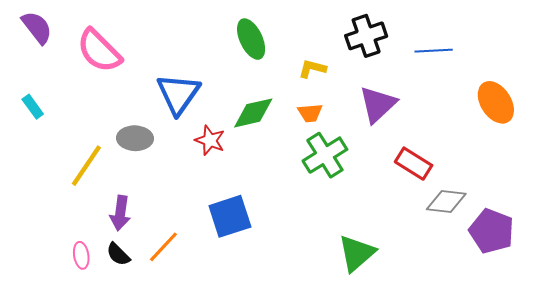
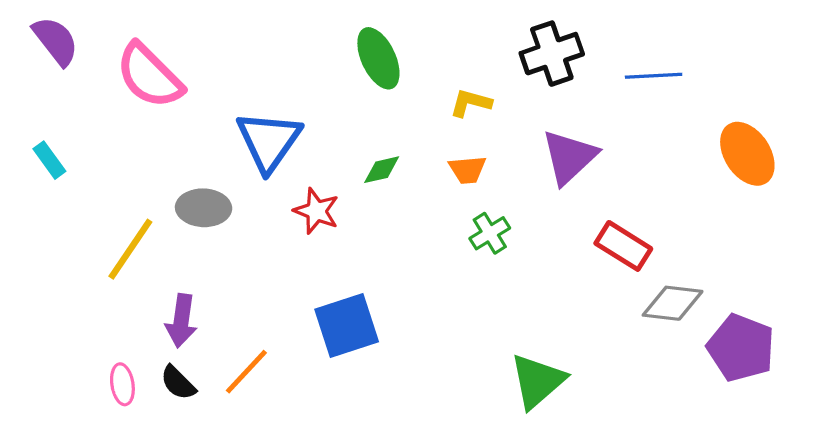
green diamond: (253, 113) -> (382, 170), size x0.6
green cross: (325, 155) -> (490, 233), size x0.6

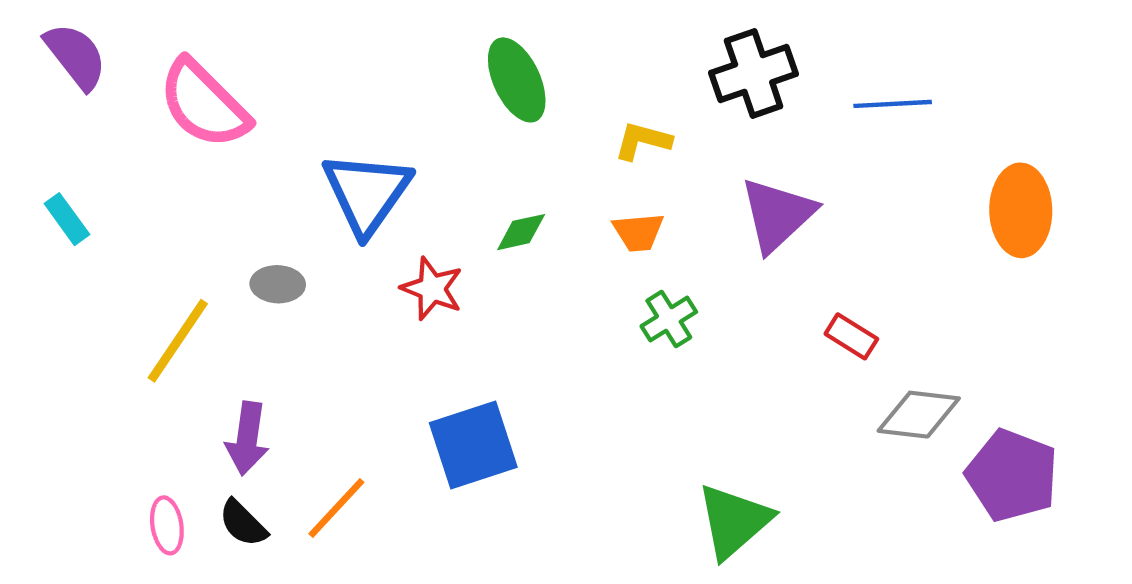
orange ellipse: (747, 154) -> (1021, 210), turned 32
gray ellipse: (204, 208) -> (278, 284), size x0.7
red rectangle: (623, 246) -> (851, 336), size x0.7

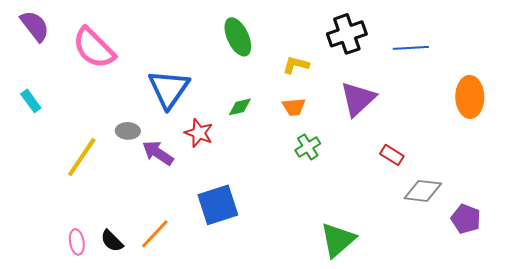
purple arrow: (247, 438) -> (158, 153), moved, turned 116
purple pentagon: (1012, 475) -> (466, 219), size x0.7

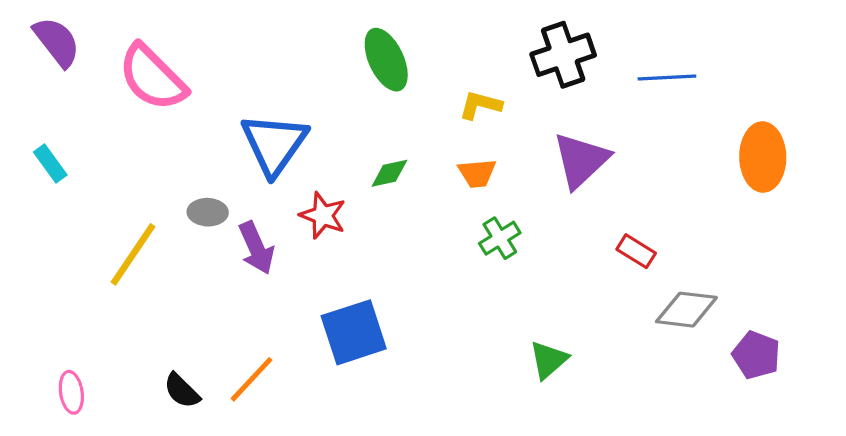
purple arrow: (158, 153) -> (256, 248), turned -148
green triangle: (338, 240) -> (548, 360), moved, size x0.7
pink ellipse: (77, 242) -> (71, 392), moved

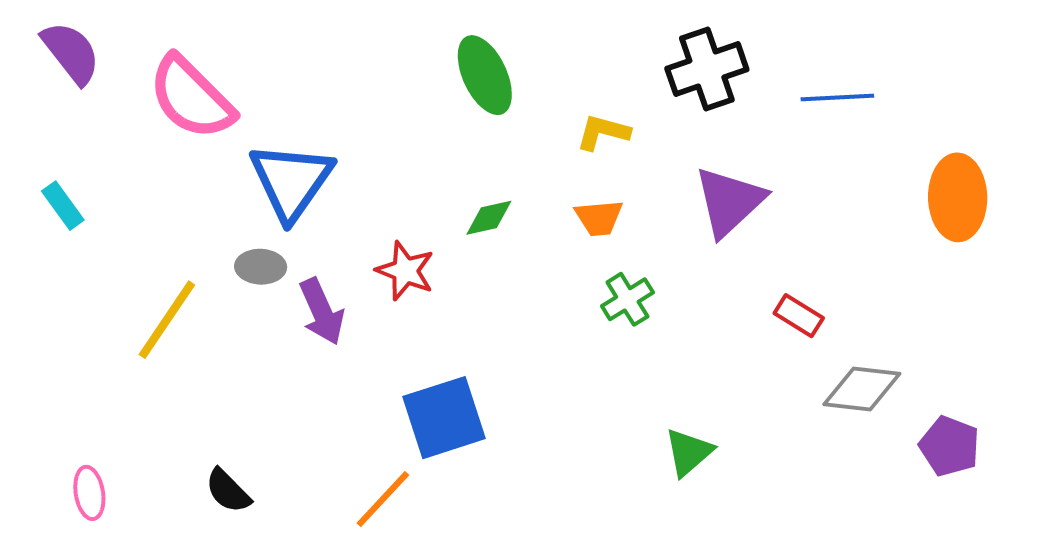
blue triangle: (274, 144) -> (291, 181), moved
orange line: (251, 379) -> (383, 499), moved

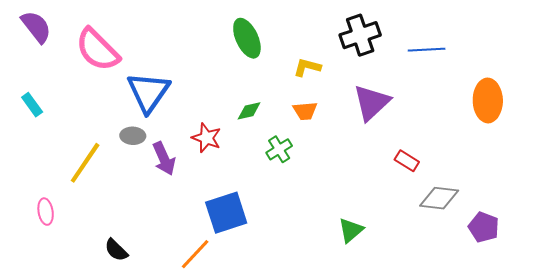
green cross: (627, 299) -> (279, 149), moved
pink ellipse: (89, 493) -> (46, 212), moved

